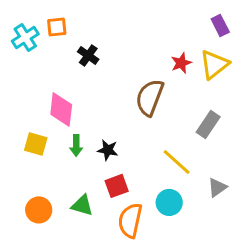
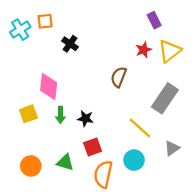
purple rectangle: (220, 25) -> (154, 20), moved
brown semicircle: (150, 97) -> (119, 77), size x0.7
gray rectangle: (208, 124) -> (165, 98), size x1.4
yellow square: (36, 144) -> (28, 114), turned -36

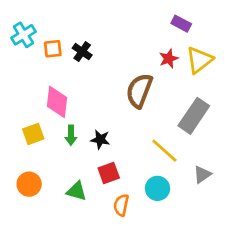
purple rectangle: (154, 20) -> (181, 24), turned -35
orange square: (45, 21) -> (53, 49), moved
brown semicircle: (119, 77) -> (139, 91), size x1.4
orange circle: (31, 166) -> (29, 184), moved
orange semicircle: (103, 174) -> (121, 205), size x0.7

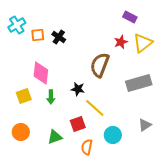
gray rectangle: (194, 116) -> (139, 83), turned 40
black star: (100, 140) -> (78, 89), moved
yellow line: (164, 151) -> (95, 108), moved
green triangle: (77, 191) -> (55, 137), turned -35

